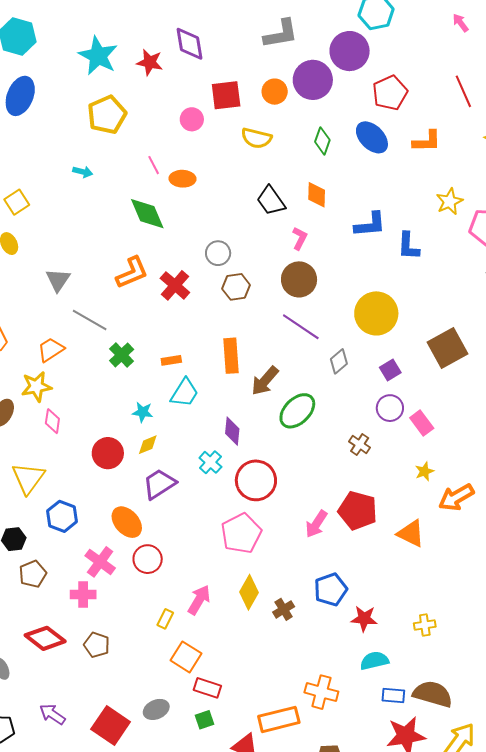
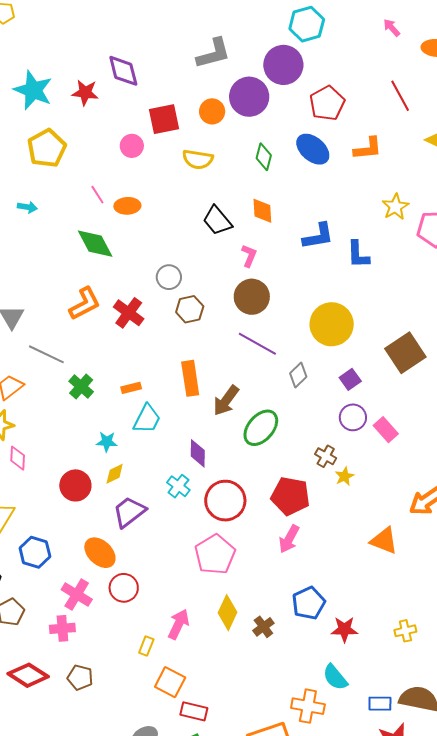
yellow star: (424, 471) -> (345, 476), moved
red pentagon: (358, 511) -> (290, 496), moved
cyan semicircle: (374, 661) -> (335, 677), moved, turned -112

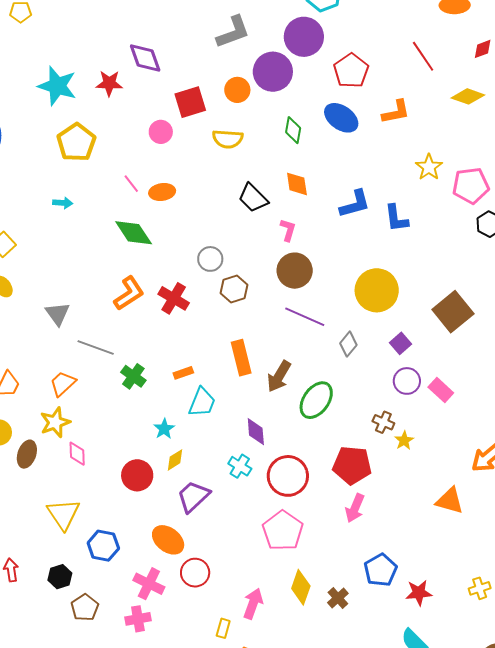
cyan star: (107, 442) -> (164, 429), turned -30

